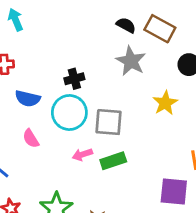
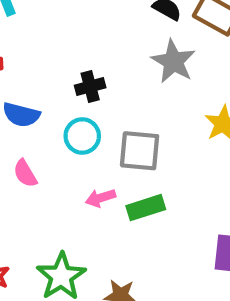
cyan circle: (69, 113) -> (82, 136), size x0.7

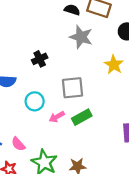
cyan circle: (82, 136) -> (35, 101), moved
pink semicircle: (25, 173) -> (18, 144), moved

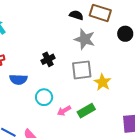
yellow star: (114, 65) -> (103, 82), moved
gray square: (73, 88) -> (82, 70), moved

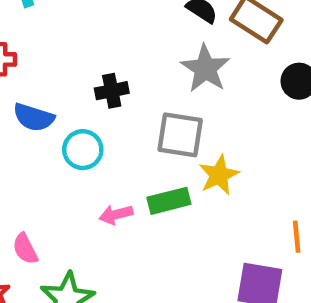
cyan circle: (44, 97) -> (83, 150), moved
green rectangle: (86, 111) -> (169, 201), moved

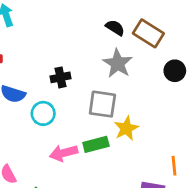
pink arrow: (116, 215) -> (64, 153), size x1.4

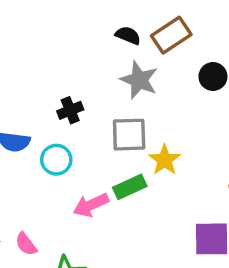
brown rectangle: (148, 33) -> (171, 35), turned -56

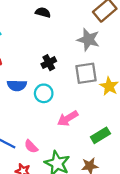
black semicircle: (128, 35) -> (43, 12), moved
green rectangle: (130, 187) -> (100, 135), moved

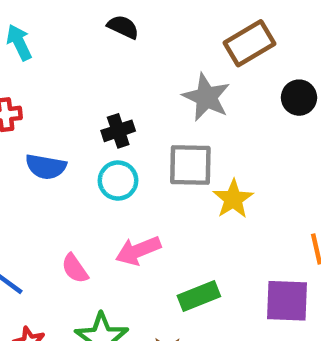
cyan circle: (44, 93) -> (118, 181), moved
pink semicircle: (31, 146) -> (75, 268), moved

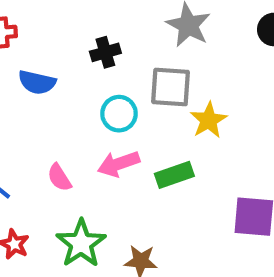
cyan circle: (118, 181) -> (119, 114), moved
green rectangle: (199, 296) -> (174, 175), moved

